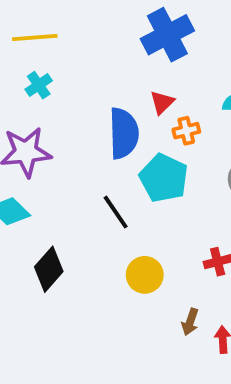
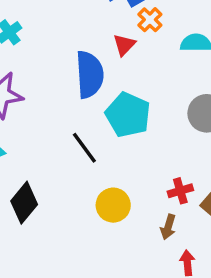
orange cross: (186, 131) -> (150, 20), moved, turned -30
brown arrow: (190, 322) -> (168, 227), moved

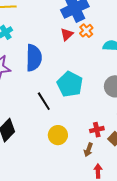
red triangle: (124, 45) -> (67, 34), moved
blue semicircle: (90, 75) -> (34, 58), moved

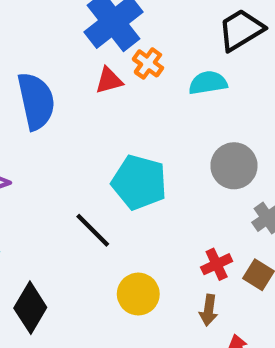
red triangle: (67, 34) -> (109, 80), turned 40
blue semicircle: (34, 58) -> (36, 101), moved

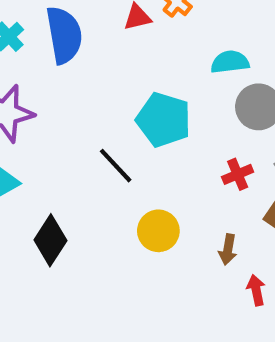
cyan semicircle: (208, 83) -> (230, 62), moved
red cross: (217, 264) -> (238, 174), moved

